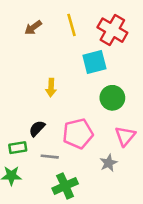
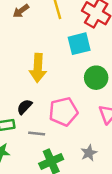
yellow arrow: (51, 88) -> (38, 68), size x1.6
gray star: (109, 163) -> (89, 153), moved

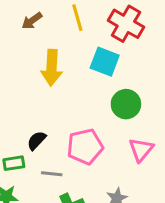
cyan square: (79, 44) -> (105, 62), turned 35
yellow arrow: (38, 68) -> (52, 68), moved

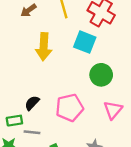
gray line: (52, 174) -> (32, 132), moved

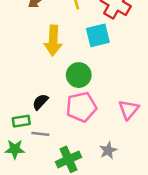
cyan square: (85, 42) -> (98, 35), turned -35
green circle: (101, 75) -> (79, 75), moved

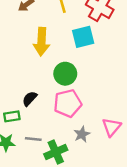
pink triangle: (129, 110) -> (112, 127), moved
gray line: (40, 134) -> (33, 139), moved
gray star: (108, 150) -> (82, 134), moved

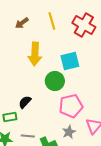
cyan square: (83, 37) -> (70, 61), moved
pink pentagon: (68, 103) -> (71, 106), moved

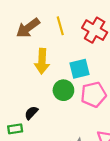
brown arrow: (22, 23) -> (28, 28), size x1.6
pink pentagon: (71, 106) -> (94, 95), moved

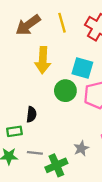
cyan square: (80, 69) -> (82, 68), turned 30
black semicircle: (31, 113) -> (31, 114), turned 144

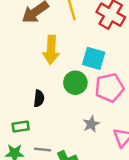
black semicircle: (31, 114) -> (39, 98), moved
gray star: (81, 148) -> (91, 124), moved

